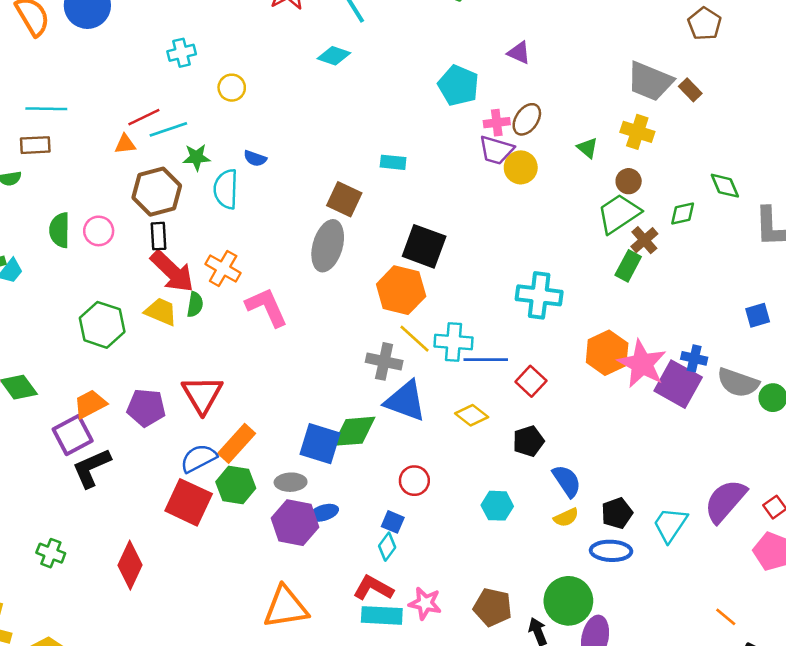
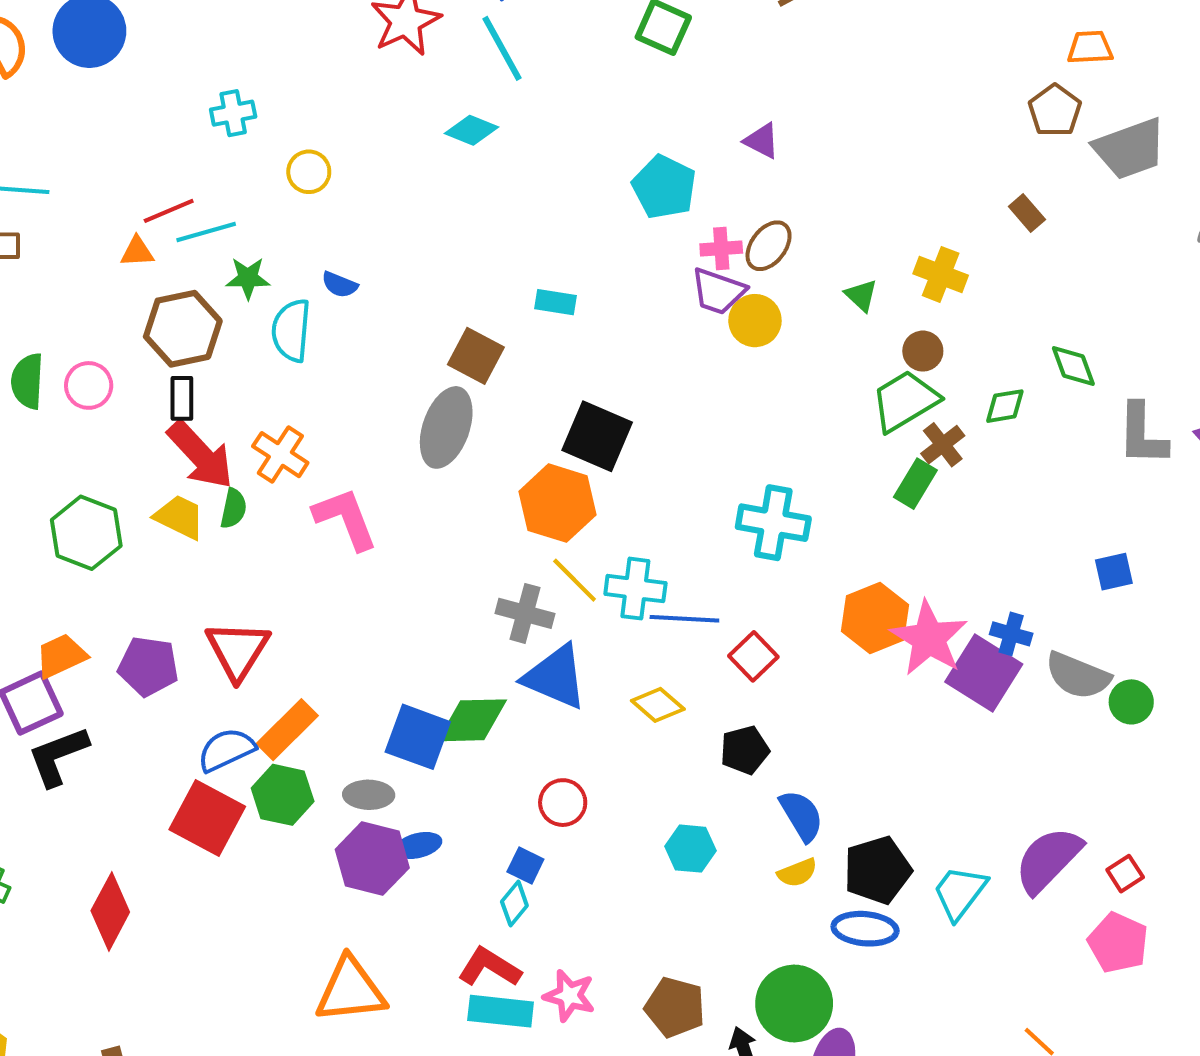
gray trapezoid: (650, 81) -> (1130, 149), moved, turned -45
black pentagon: (617, 513) -> (877, 870), size x1.4

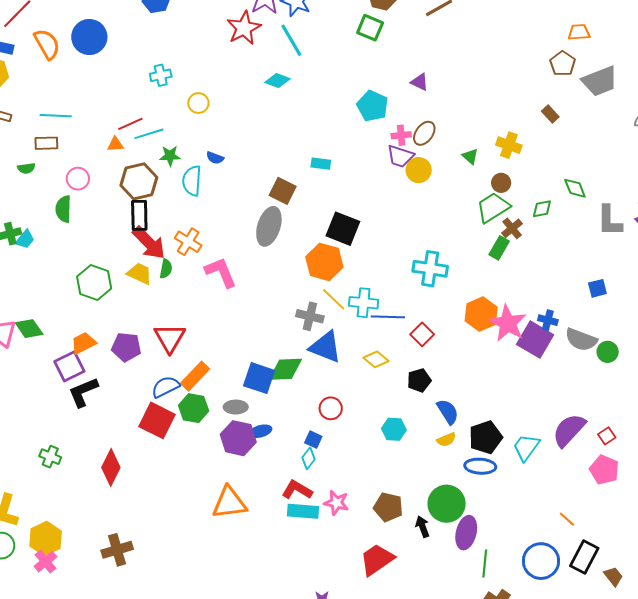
pink circle: (89, 385) -> (78, 179), moved
black rectangle: (182, 398) -> (139, 215), size x1.4

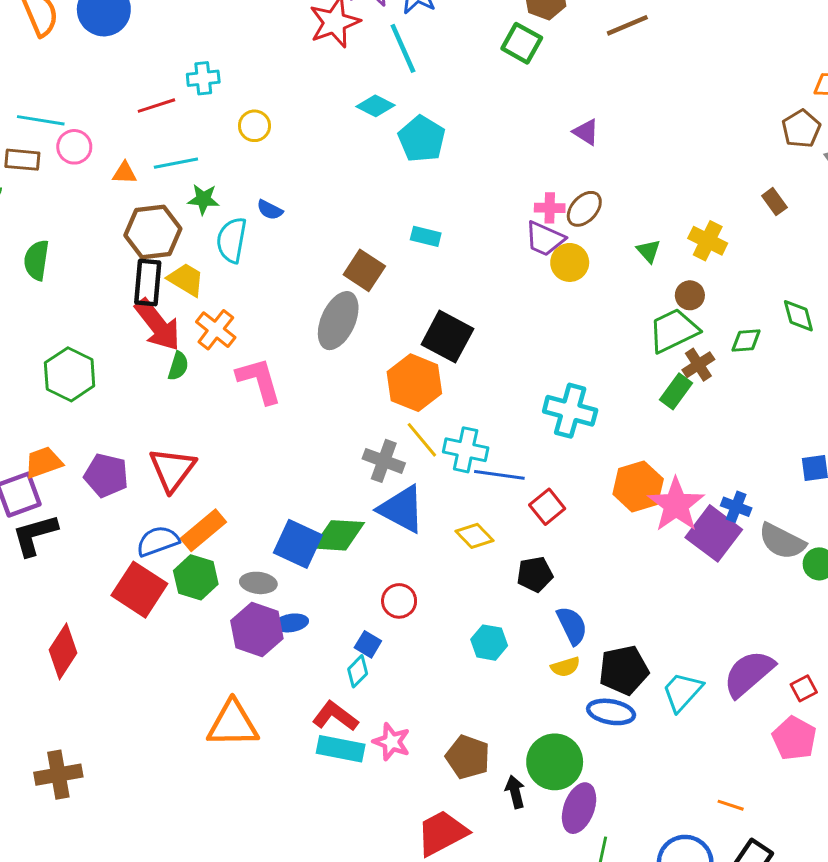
cyan pentagon: (372, 106) -> (422, 139), moved
red line: (130, 124) -> (156, 106), moved
pink circle: (78, 179) -> (74, 147), moved
yellow trapezoid: (140, 274) -> (186, 280), moved
orange line: (567, 519) -> (731, 805), turned -30

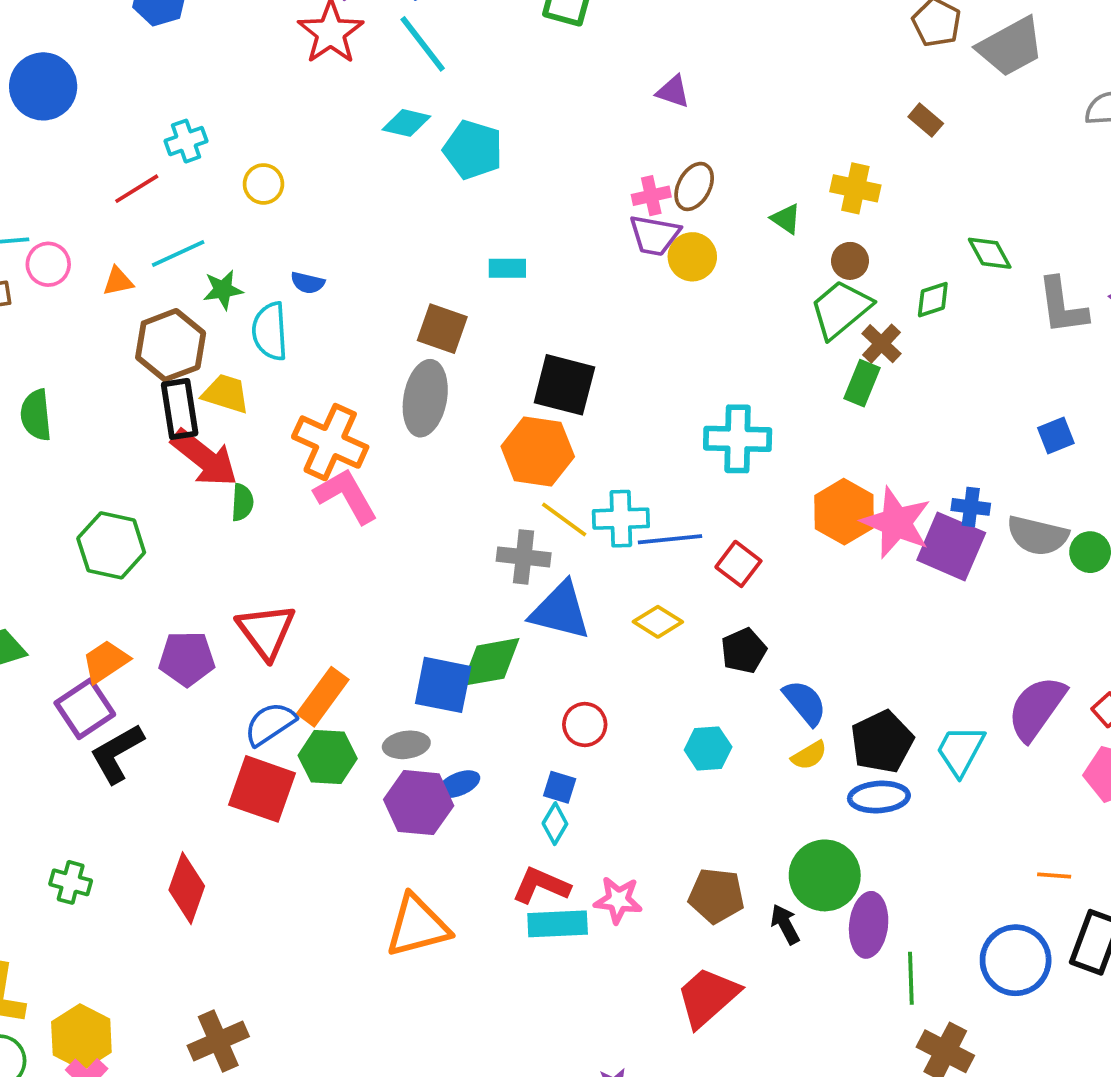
orange cross: (216, 330) -> (330, 442), moved, size x1.4

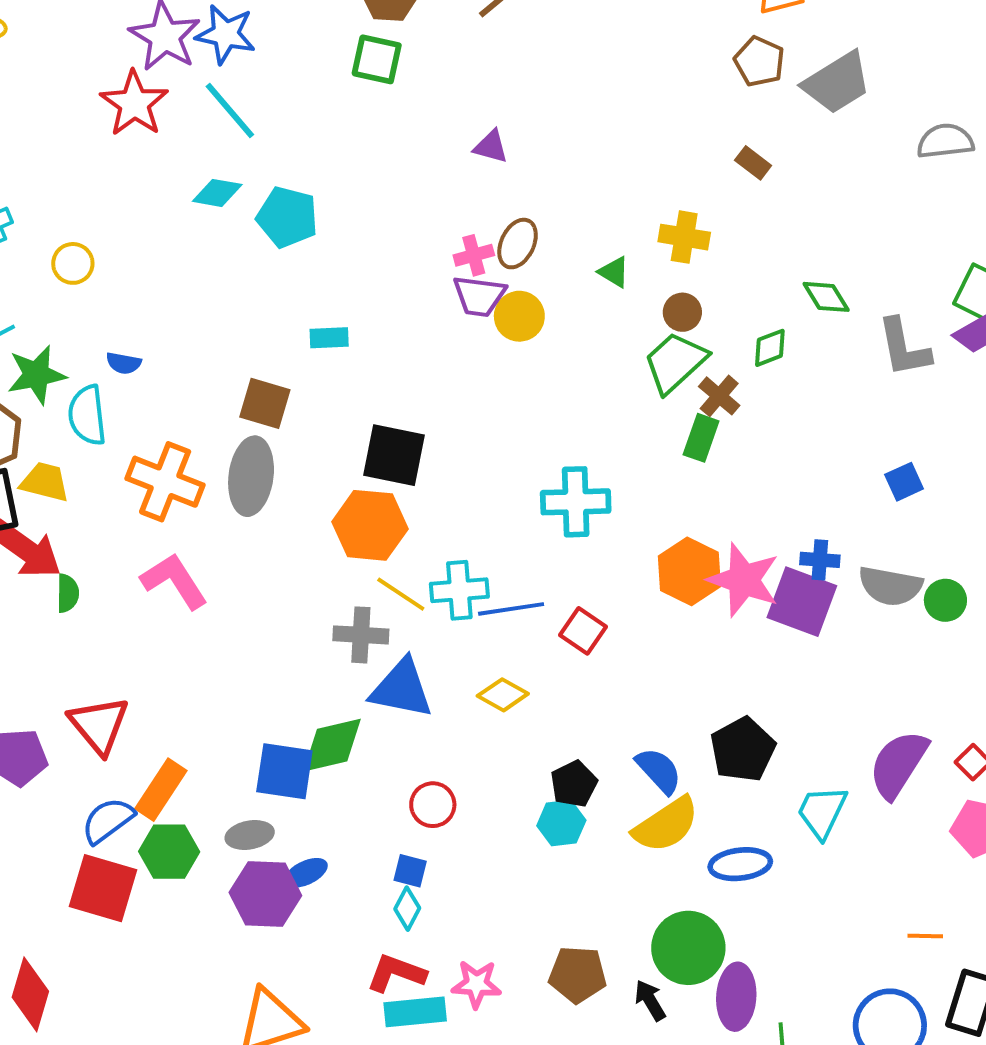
green star: (223, 290) -> (36, 375), size x1.4
orange cross: (330, 442) -> (165, 482), moved
black pentagon: (744, 651) -> (574, 784), moved
black pentagon: (882, 742) -> (743, 750), moved
yellow semicircle: (809, 755) -> (666, 825), size x1.8

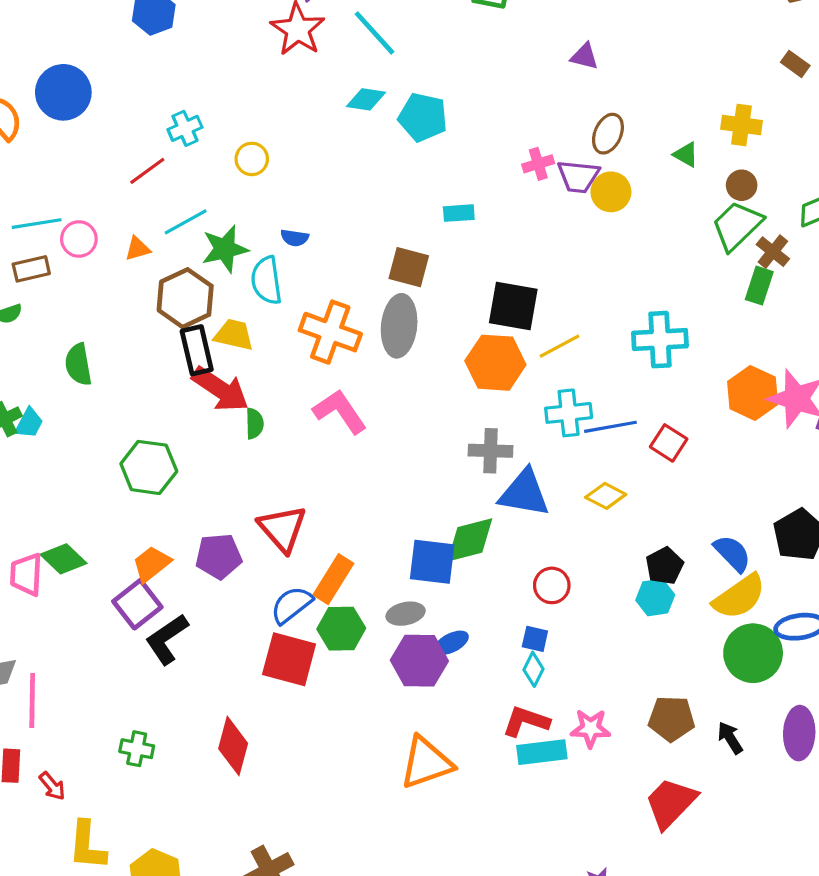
pink cross: (474, 255) -> (538, 164), moved
yellow line: (401, 594) -> (559, 346), moved, turned -60
green circle: (688, 948) -> (753, 653), moved

